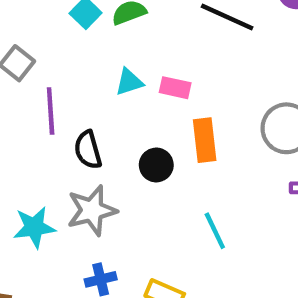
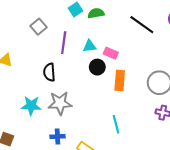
purple line: (51, 111) -> (64, 43), moved
black semicircle: (88, 150) -> (49, 72), moved
black circle: (156, 165) -> (97, 67), moved

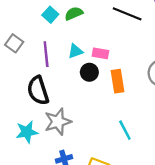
black semicircle: (49, 72) -> (38, 91), size x1.4

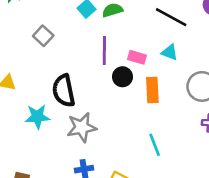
cyan triangle: (75, 51) -> (170, 52), moved, turned 35
purple line: (46, 54) -> (104, 51), moved
cyan star: (27, 132) -> (37, 117), moved

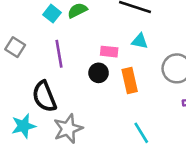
purple line: (104, 51) -> (59, 54), moved

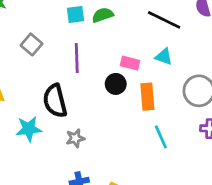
cyan square: (52, 14) -> (75, 14), turned 36
gray star: (68, 129) -> (75, 138), size x0.6
cyan line: (141, 133) -> (161, 137), moved

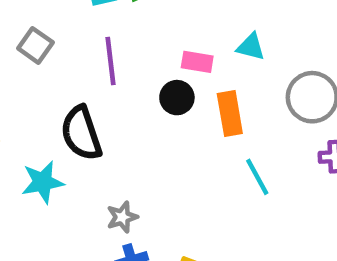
gray star: (75, 138) -> (122, 217), moved

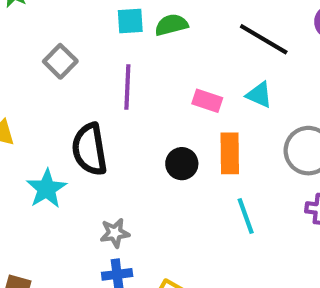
black circle: (177, 98) -> (182, 164), moved
cyan star: (43, 182) -> (46, 189), turned -30

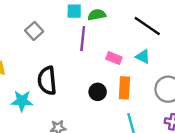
purple line: (127, 87) -> (83, 39), moved
cyan star: (46, 189) -> (22, 101), turned 30

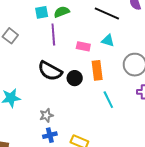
black semicircle: (47, 81) -> (50, 71), moved, turned -45

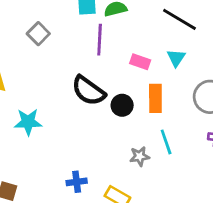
cyan triangle: (108, 40) -> (176, 58), turned 40
gray star: (46, 115) -> (140, 156), moved

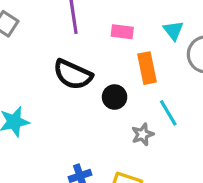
cyan triangle: (176, 58) -> (173, 30), moved
black circle: (122, 105) -> (115, 97), moved

